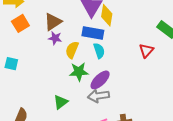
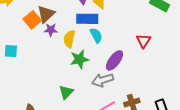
orange square: (20, 23) -> (32, 20), moved
red triangle: (146, 51) -> (143, 41), moved
cyan square: (11, 64) -> (11, 51), moved
purple ellipse: (100, 80) -> (114, 60), moved

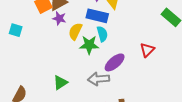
green star: (79, 59) -> (89, 45), moved

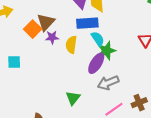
green star: (89, 45) -> (106, 51), moved
purple ellipse: (115, 62) -> (96, 63), moved

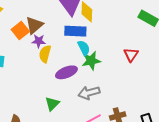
yellow semicircle: (71, 45) -> (45, 54), moved
purple ellipse: (96, 63) -> (66, 72), moved, turned 30

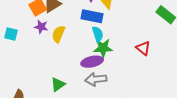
purple star: (39, 41) -> (41, 27), moved
red triangle: (131, 55) -> (143, 48), turned -35
purple ellipse: (66, 72) -> (92, 62), moved

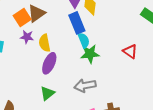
blue rectangle: (92, 16) -> (77, 23), turned 60
yellow semicircle: (58, 34) -> (45, 43), turned -30
purple ellipse: (92, 62) -> (49, 63), moved, turned -50

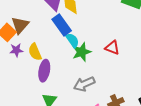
red triangle: (130, 51) -> (112, 48), moved

